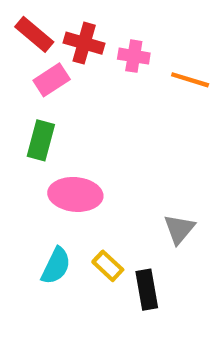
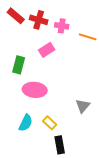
pink rectangle: (52, 80) -> (47, 50), moved
black rectangle: (147, 290) -> (60, 145), moved

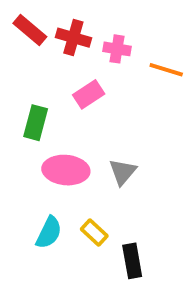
gray triangle: (83, 106) -> (123, 172), moved
black rectangle: (60, 145) -> (132, 261), moved

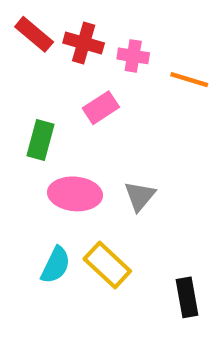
yellow rectangle: (94, 232) -> (107, 265), size x1.5
black rectangle: (132, 261) -> (187, 297), moved

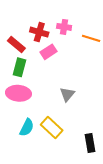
red rectangle: (34, 34) -> (16, 45), moved
red cross: (84, 43) -> (39, 32), moved
pink ellipse: (75, 194) -> (18, 93), moved

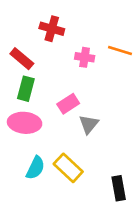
pink cross: (64, 27) -> (85, 57), moved
red cross: (39, 32) -> (52, 29), moved
pink rectangle: (49, 52) -> (68, 104), moved

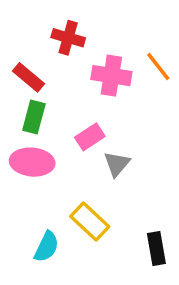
orange line: (120, 50) -> (158, 67), turned 35
pink cross: (85, 57) -> (111, 76), size x1.5
cyan semicircle: (35, 168) -> (47, 247), moved

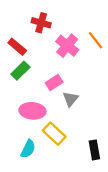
pink cross: (111, 76) -> (67, 46), turned 30
green rectangle: (34, 117) -> (20, 71), turned 30
pink ellipse: (32, 162) -> (32, 111), moved

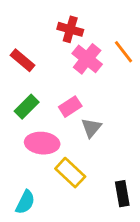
red cross: (41, 23) -> (70, 29), moved
green rectangle: (20, 71) -> (27, 107), moved
cyan semicircle: (28, 149) -> (25, 202), moved

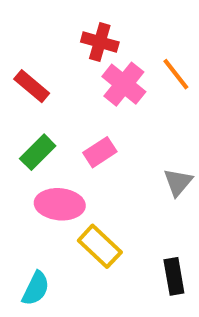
gray triangle: (91, 128) -> (178, 182), moved

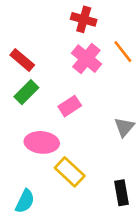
red cross: (100, 42) -> (84, 19), moved
green rectangle: (38, 152) -> (26, 92), moved

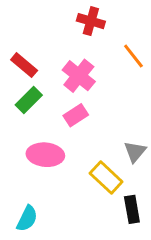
pink cross: (86, 59) -> (79, 76), moved
gray triangle: (124, 127) -> (135, 152), moved
yellow rectangle: (70, 172) -> (106, 177), moved

